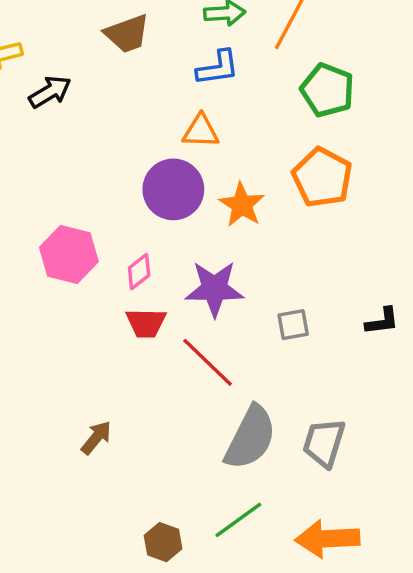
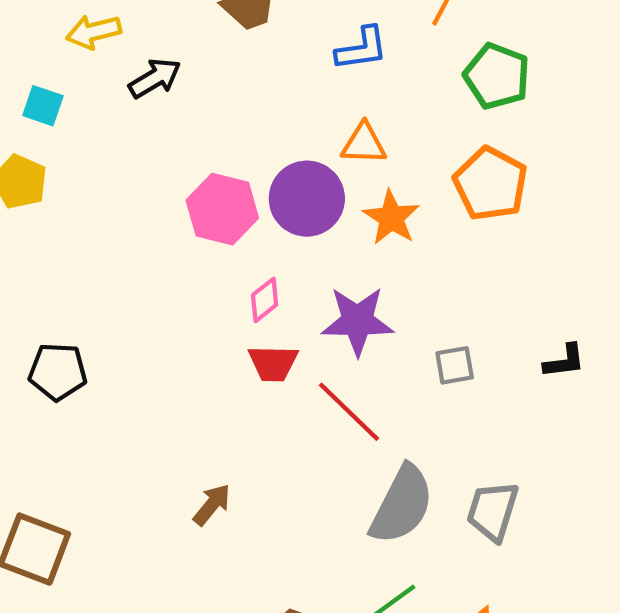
orange triangle: (201, 131) -> (364, 144), moved
pink hexagon: (69, 254) -> (222, 209), moved

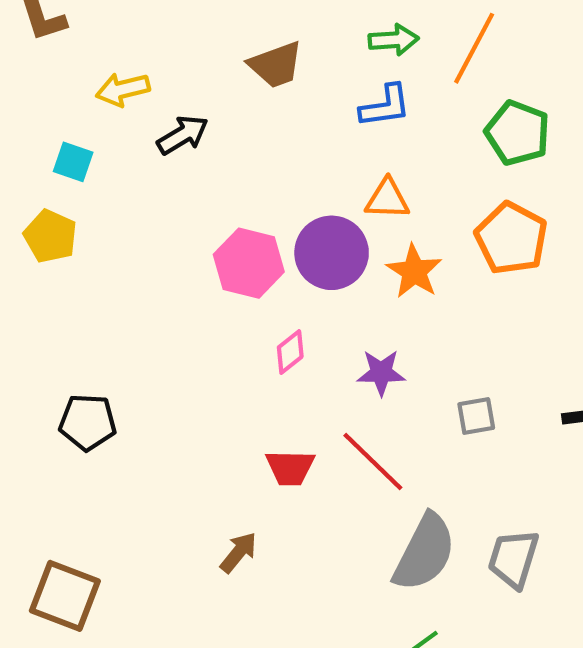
purple star: (357, 321) -> (381, 373), size x0.7
red trapezoid: (273, 363) -> (290, 468), moved

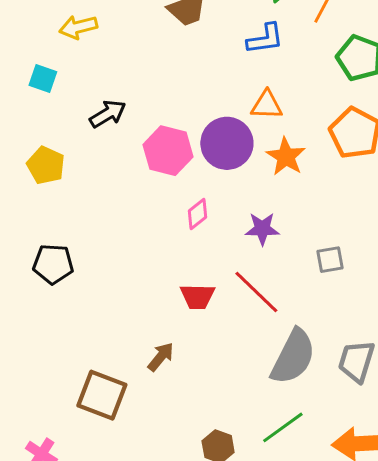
black arrow: (183, 135) -> (108, 114), moved
yellow pentagon: (50, 236) -> (46, 165), moved
brown square: (65, 596) -> (102, 395), moved

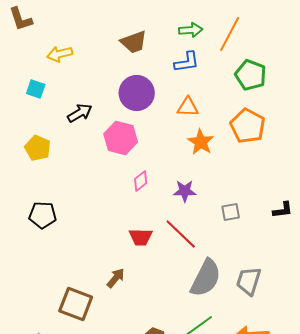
purple circle: (227, 143) -> (137, 93), moved

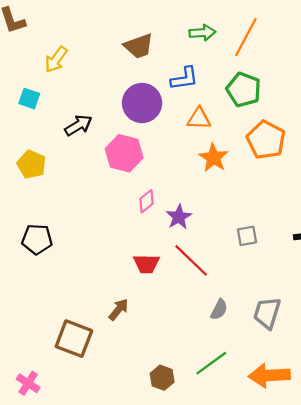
yellow arrow: (60, 54) -> (56, 59), turned -40
blue L-shape: (187, 62) -> (184, 78), moved
green pentagon: (251, 75) -> (244, 90), moved
purple star: (185, 191) -> (179, 217), moved, turned -30
gray semicircle: (206, 278) -> (219, 310), size x0.5

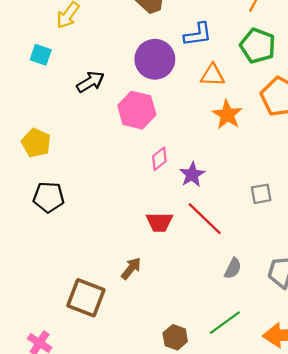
yellow pentagon: (31, 164) -> (36, 143), moved

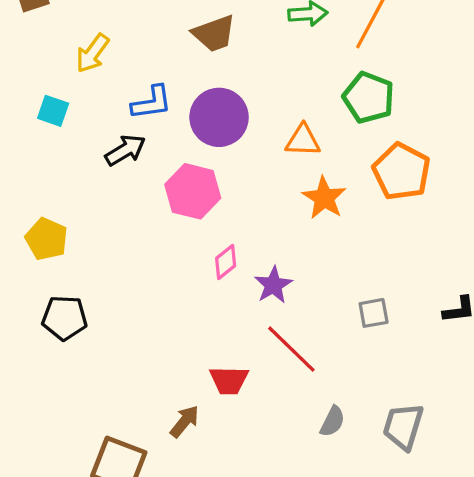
blue L-shape: (198, 34) -> (152, 103), moved
red trapezoid: (159, 222) -> (229, 380), moved

